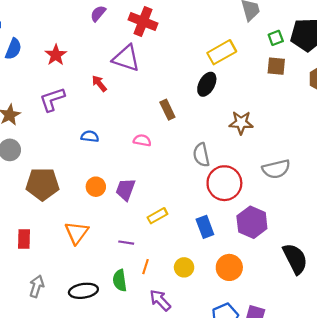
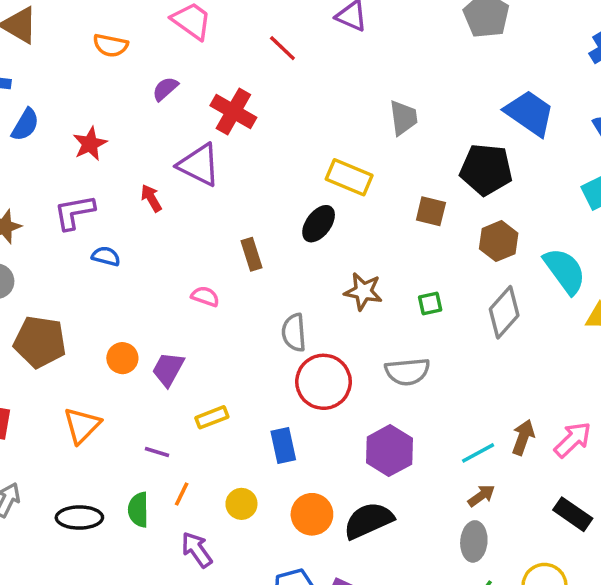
green square: (276, 38) -> (430, 303), moved
yellow rectangle: (222, 52) -> (349, 177), turned 44
blue semicircle: (90, 136) -> (106, 256), moved
purple hexagon: (252, 222) -> (389, 451), moved
black semicircle: (295, 259) -> (368, 521), moved, turned -96

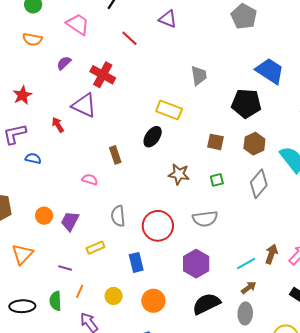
brown square: (431, 211) -> (215, 142), moved
gray semicircle: (294, 333) -> (118, 216), moved
black semicircle: (368, 521) -> (206, 304), moved

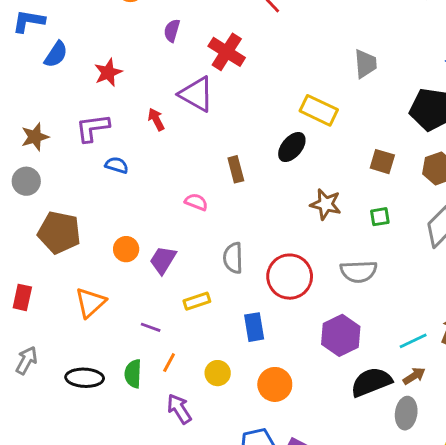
purple semicircle: (64, 63) -> (172, 31), turned -35
black semicircle: (206, 304) -> (371, 382), moved

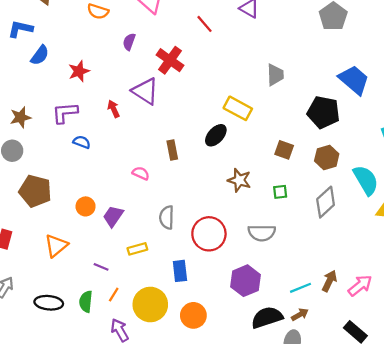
yellow circle: (218, 373) -> (150, 304), size x1.8

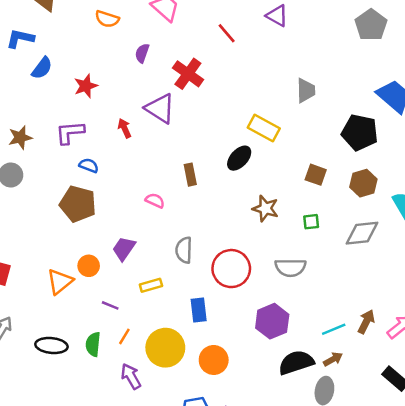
brown pentagon: (35, 191) -> (78, 204), moved
gray diamond: (326, 202) -> (362, 233), turned 36
orange circle: (86, 206) -> (89, 266), moved

